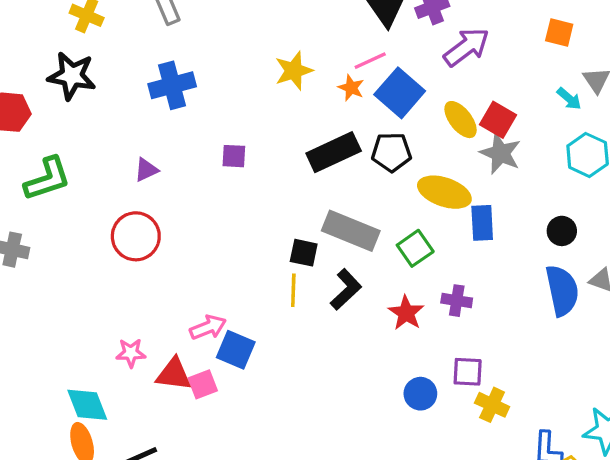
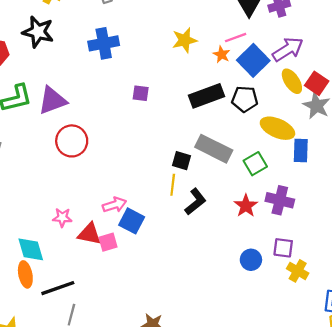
purple arrow: (466, 47) -> (288, 49), moved
purple triangle: (146, 170) -> (52, 101), moved, size x1.8
black L-shape: (346, 289) -> (195, 202), moved
purple cross: (457, 301) -> (280, 200), size x1.4

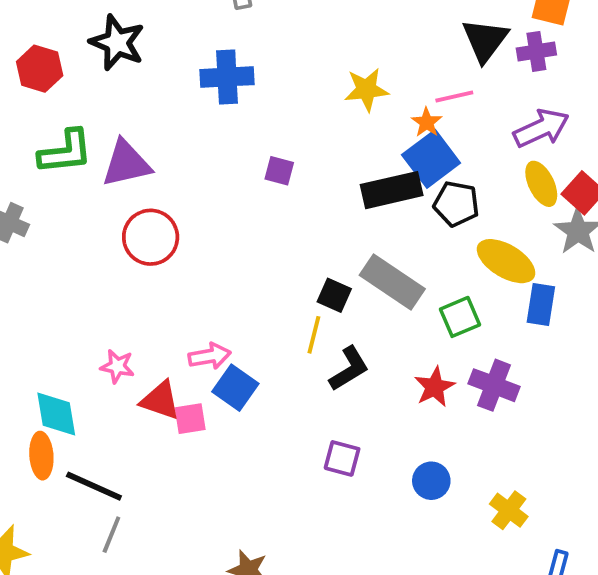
blue square: (253, 60) -> (431, 159), moved
purple square: (283, 248) -> (342, 458), moved
black line: (58, 288) -> (94, 486), turned 36

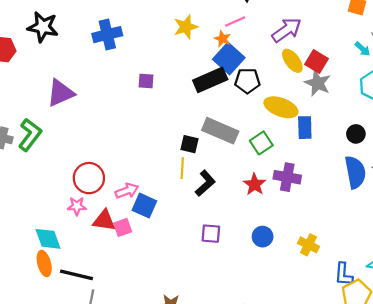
green L-shape: (65, 152) -> (30, 135), moved, turned -36
red circle: (151, 237) -> (89, 178), moved

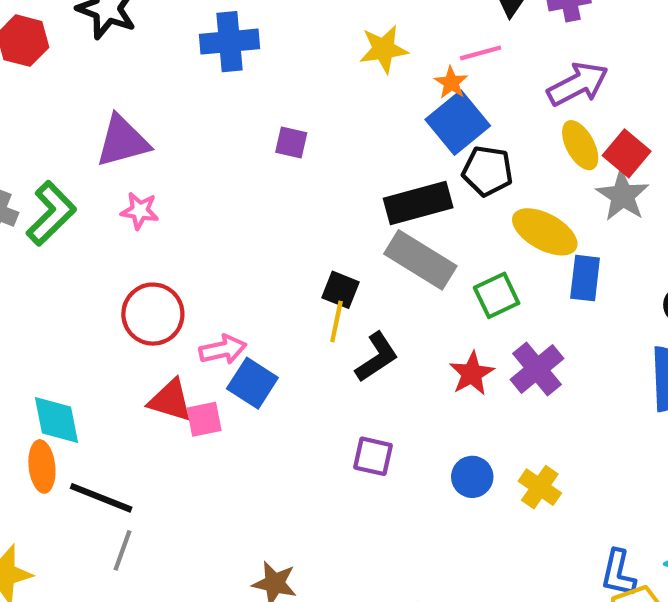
black rectangle: (210, 80) -> (418, 203), moved
black square: (190, 144) -> (341, 290), moved
purple cross: (287, 177) -> (537, 369), turned 32
pink star: (77, 206) -> (140, 211), moved
yellow cross: (309, 245) -> (540, 487), moved

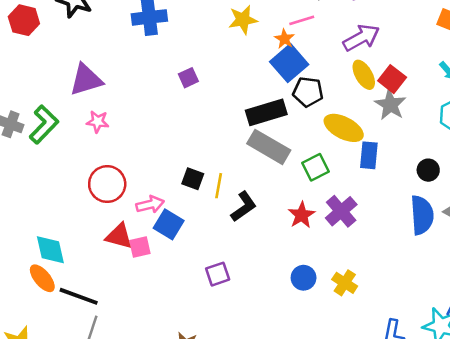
purple square: (291, 142) -> (188, 78), turned -36
black square: (341, 290) -> (193, 179), moved
purple square: (373, 456) -> (218, 274), moved, turned -30
orange ellipse: (42, 466) -> (42, 278), turned -32

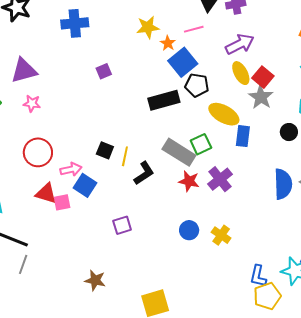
orange star: (284, 39) -> (168, 43), moved
gray rectangle: (269, 147) -> (179, 152), moved
black circle: (428, 170) -> (289, 132), moved
red star: (302, 215) -> (189, 181), turned -30

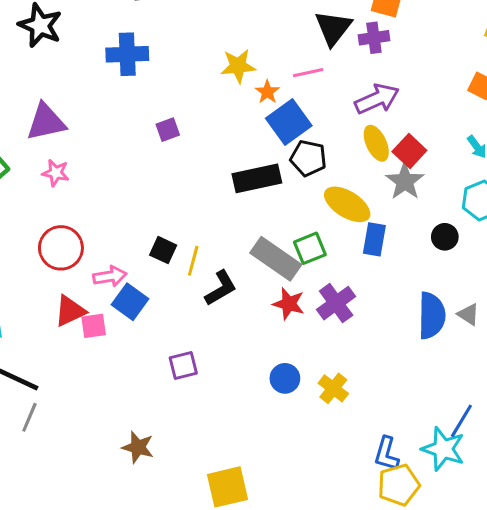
red triangle: (46, 193) -> (70, 311), turned -45

